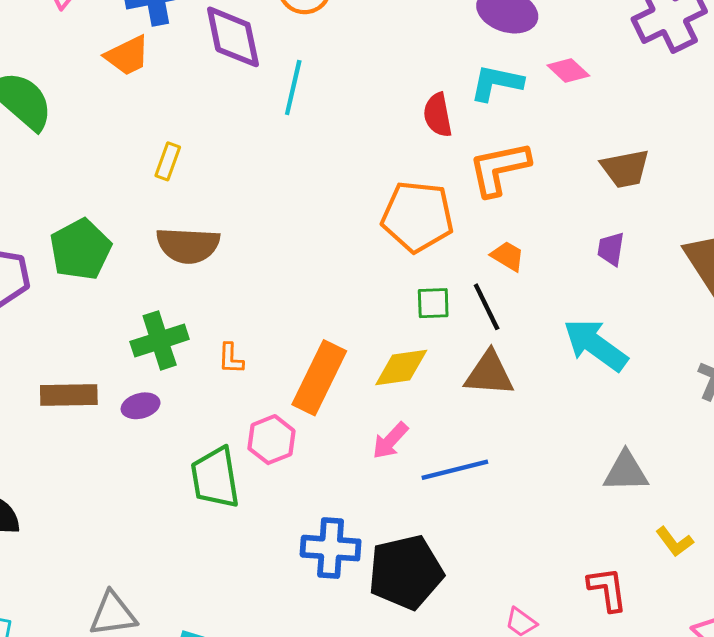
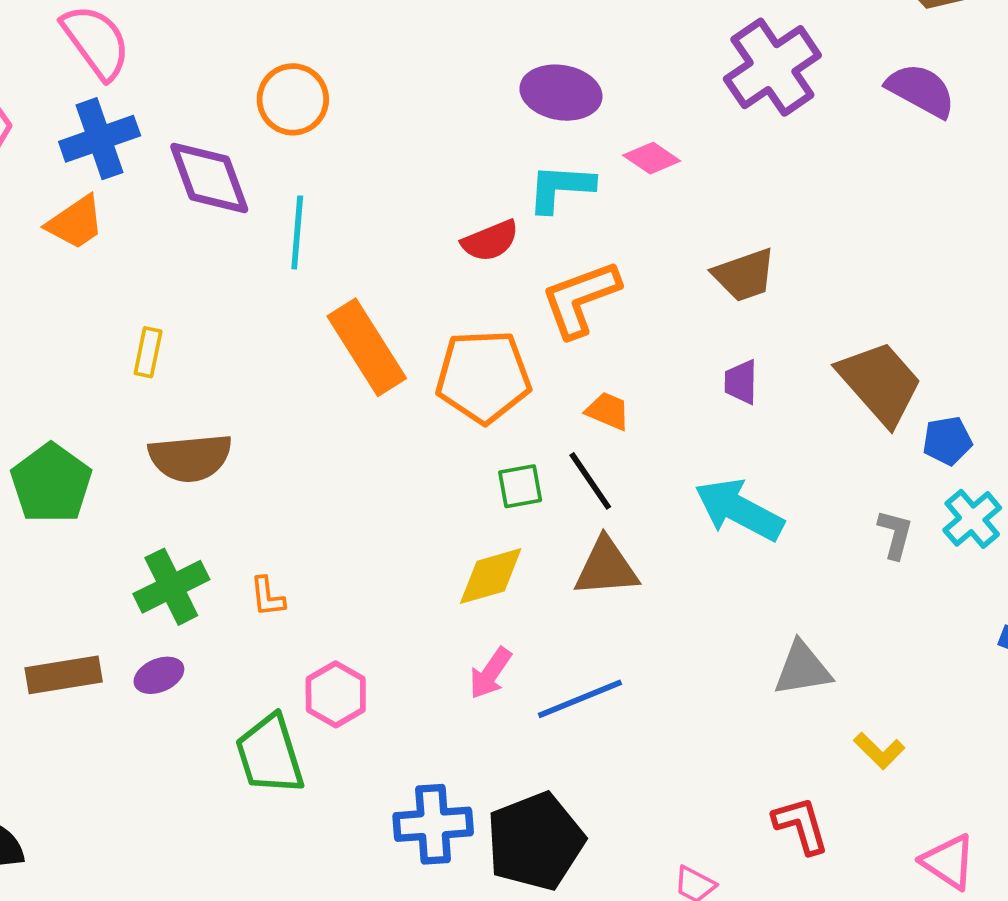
red semicircle: (438, 115) -> (490, 241), turned -93
orange rectangle: (319, 378) -> (367, 347), moved, turned -50

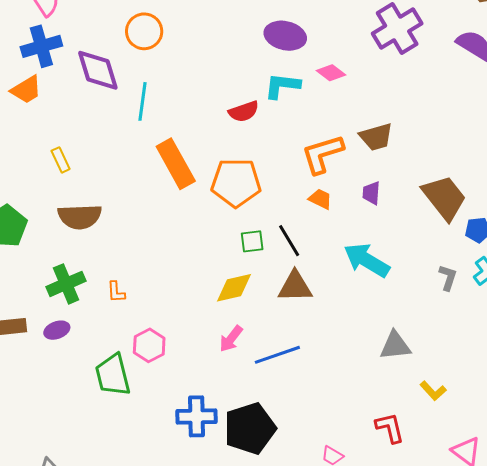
orange L-shape: (580, 299) -> (323, 154), moved
yellow rectangle: (148, 352) -> (61, 160), turned -40
orange trapezoid: (608, 411) -> (320, 199), moved

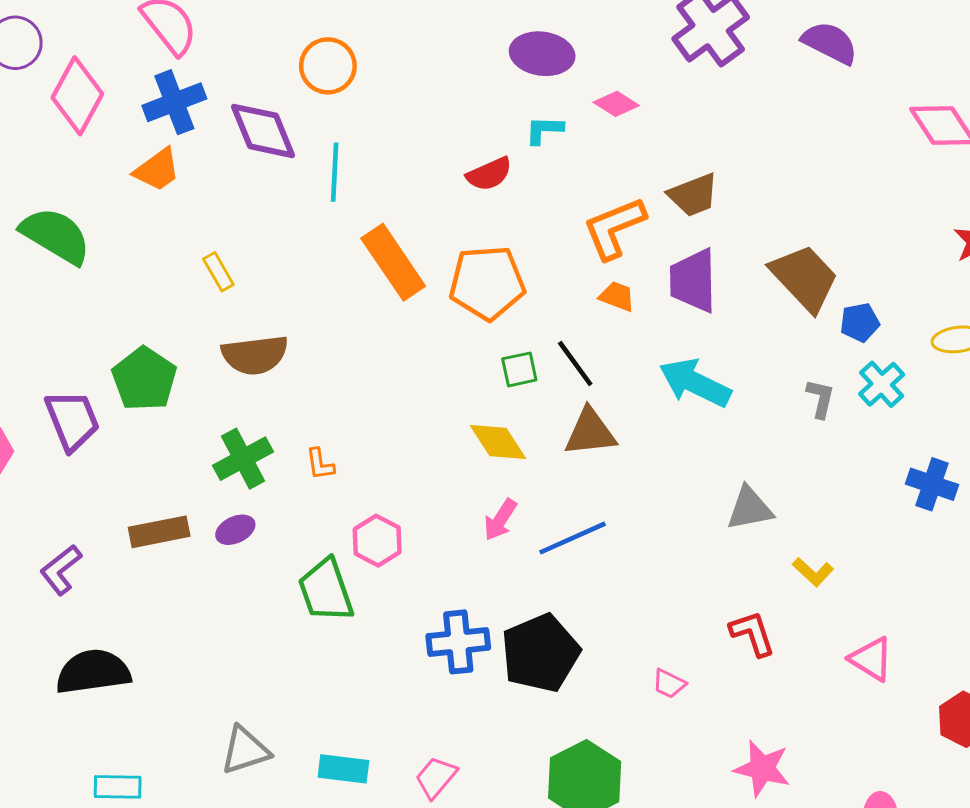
cyan L-shape: (282, 86) -> (544, 130), size x0.7
purple trapezoid: (371, 193) -> (693, 281), size x1.8
yellow diamond: (234, 288) -> (498, 442), turned 75

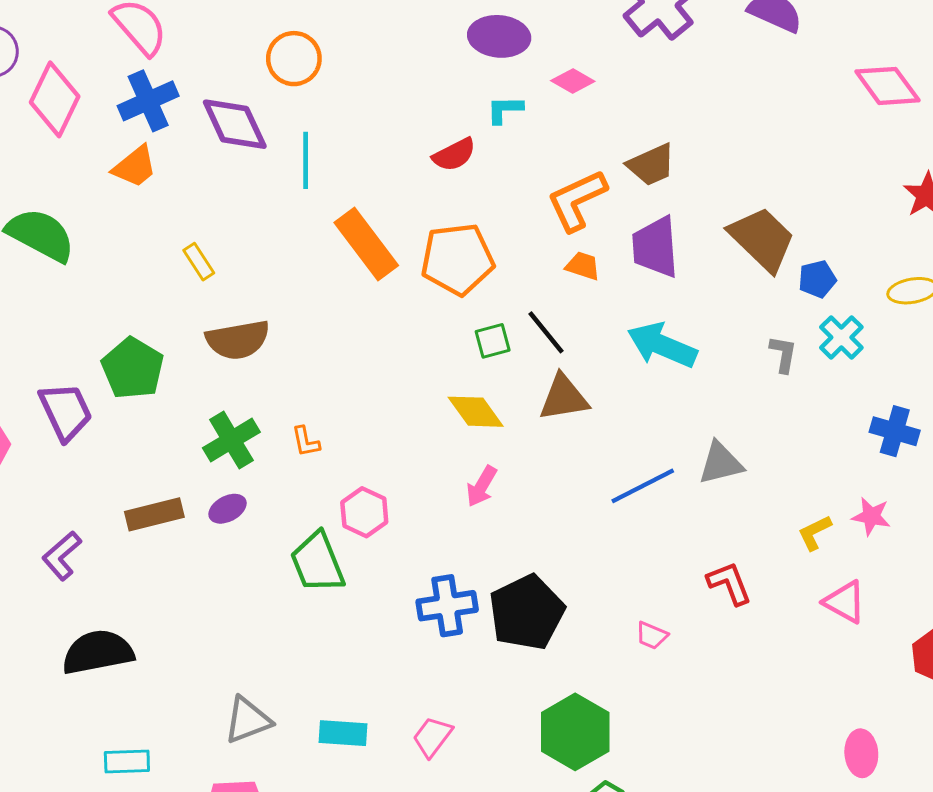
blue line: (572, 538) -> (643, 486), moved
yellow L-shape: (813, 572) -> (815, 533), moved, turned 114
pink star: (762, 768) -> (871, 516), moved, size x0.7

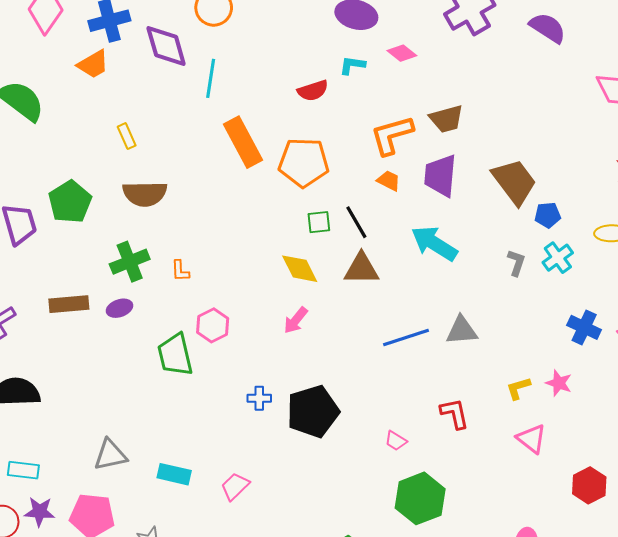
blue cross: (447, 606) -> (259, 398), size x0.6
green hexagon: (575, 732) -> (420, 498), moved

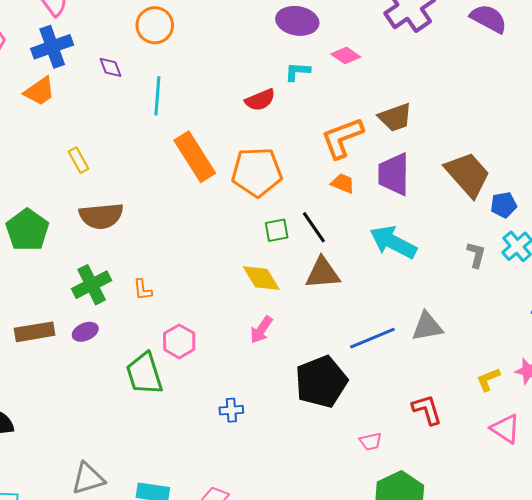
purple diamond: (166, 46) -> (111, 67), size x0.5
black pentagon: (313, 411) -> (321, 382), moved
pink trapezoid: (396, 441) -> (371, 442), turned -40

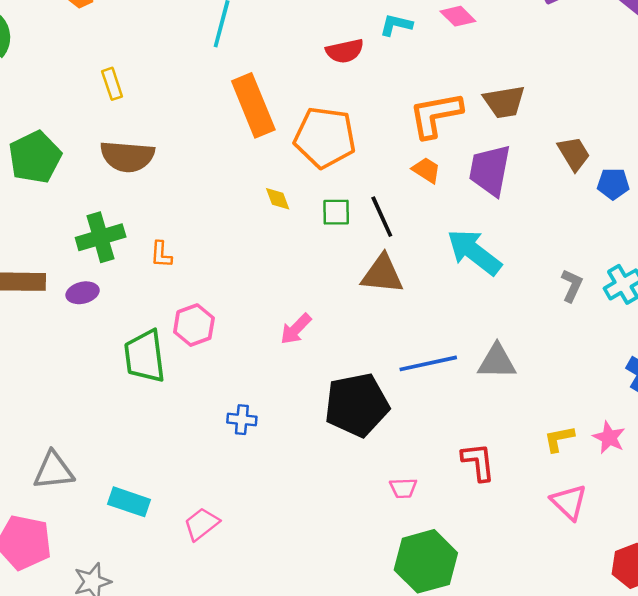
brown trapezoid: (468, 174) -> (574, 154), moved, size x0.6
blue pentagon: (504, 205) -> (613, 184), moved
yellow diamond: (261, 278) -> (278, 199), moved, size x0.6

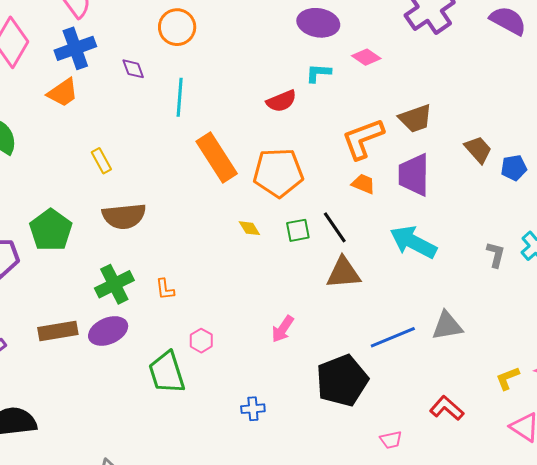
purple ellipse: (83, 293) -> (108, 331), size x1.5
pink hexagon: (194, 325) -> (201, 341), size x0.7
red L-shape: (478, 462) -> (447, 408), turned -32

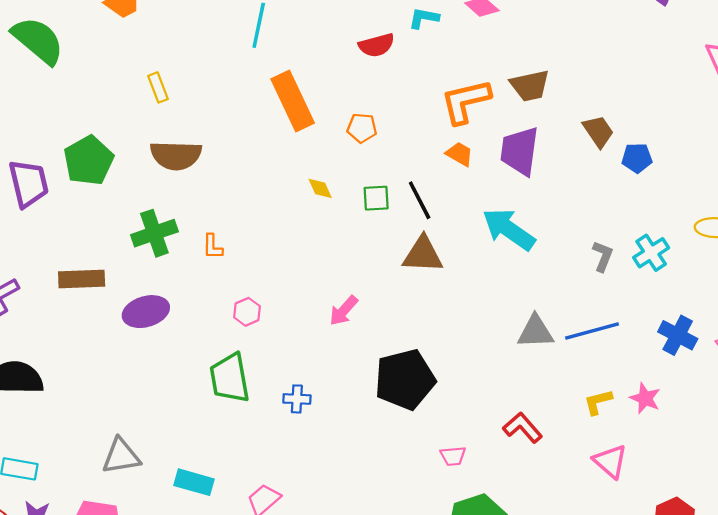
orange pentagon: (278, 173) -> (362, 128), size x0.5
purple ellipse: (108, 331) -> (146, 312), moved
blue line: (393, 337) -> (592, 331), moved
green trapezoid: (167, 372) -> (230, 378), moved

